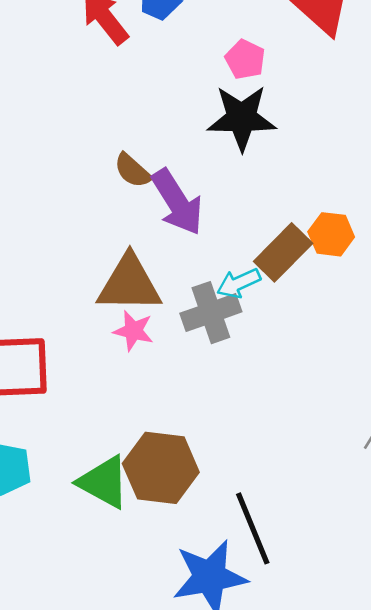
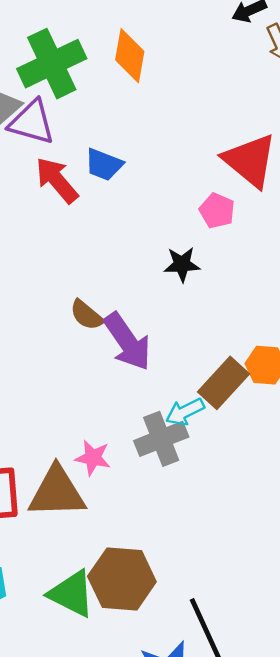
pink pentagon: (245, 59) -> (217, 211), moved
black star: (242, 118) -> (182, 264), size x0.6
brown triangle: (129, 284) -> (57, 492), moved

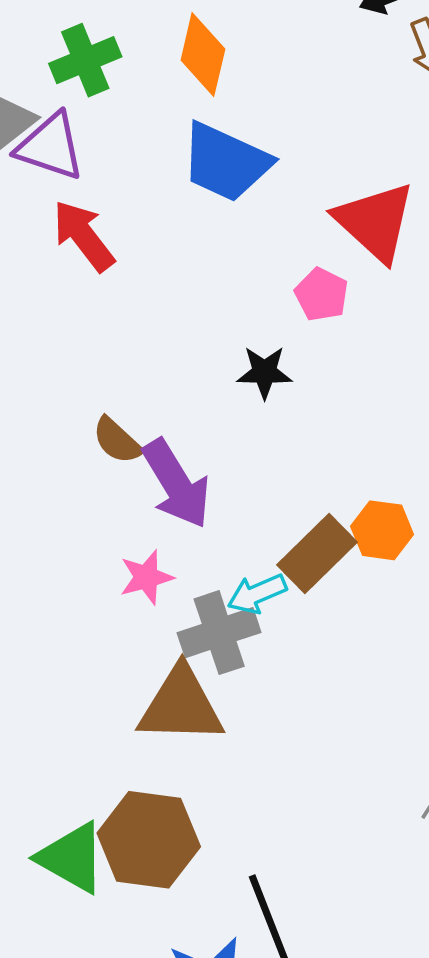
green cross: (52, 64) -> (85, 60), size x0.7
blue trapezoid: (104, 165) -> (226, 162), moved, size x1.6
pink star: (93, 458) -> (146, 577), moved, turned -30
brown triangle: (57, 492) -> (181, 705), moved

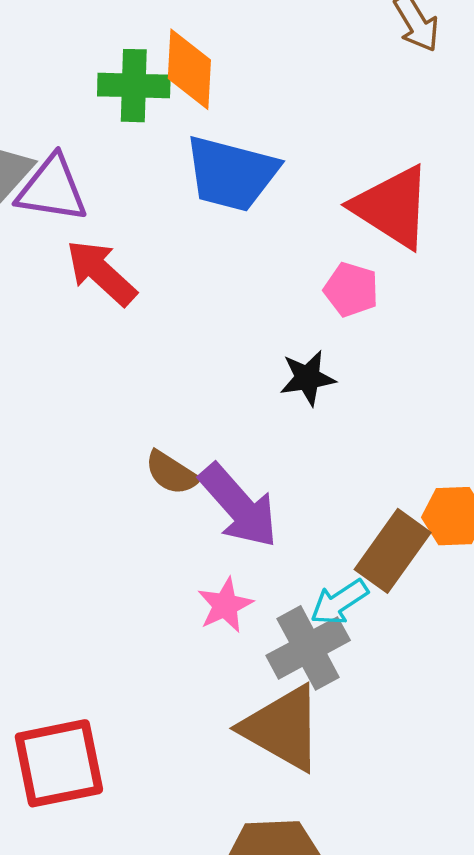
green cross: (85, 60) -> (134, 86), moved, turned 34
brown triangle: (181, 705) -> (283, 728), turned 38

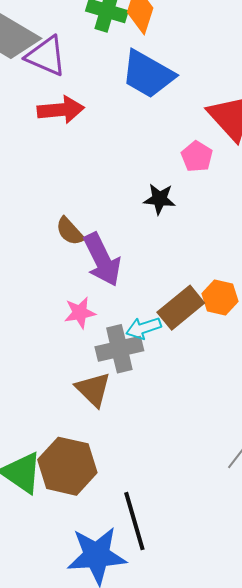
red arrow: (101, 273) -> (61, 110), turned 117
brown triangle: (283, 728) -> (93, 389), size x0.7

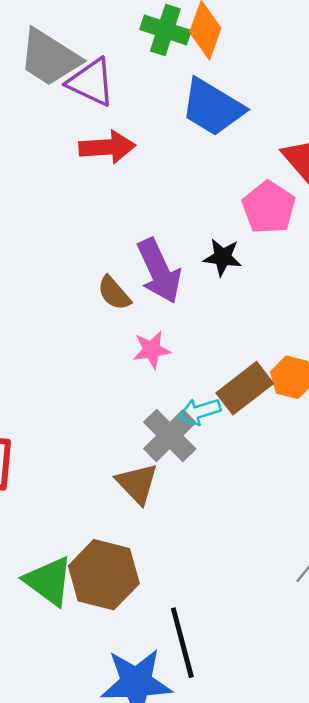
pink pentagon: (197, 156) -> (269, 207), size x1.4
purple arrow: (102, 260) -> (159, 271), moved
pink star: (80, 313) -> (152, 350), moved
gray cross: (119, 349) -> (170, 436), turned -33

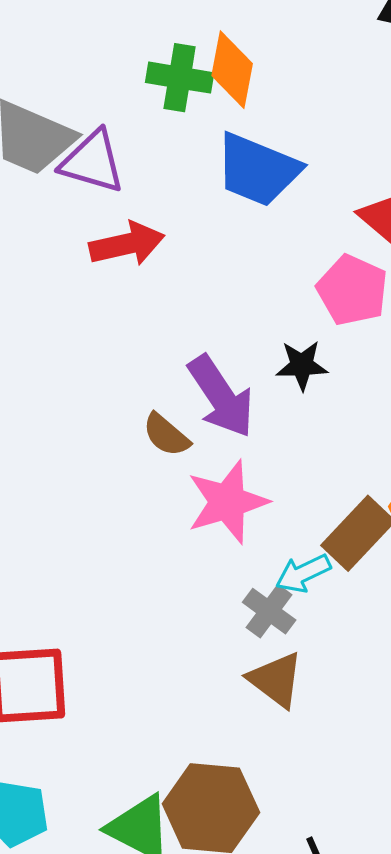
pink star: (152, 350) -> (227, 502), size x1.6
gray cross: (170, 436) -> (269, 611), size x0.7
brown triangle: (137, 483) -> (276, 680), moved

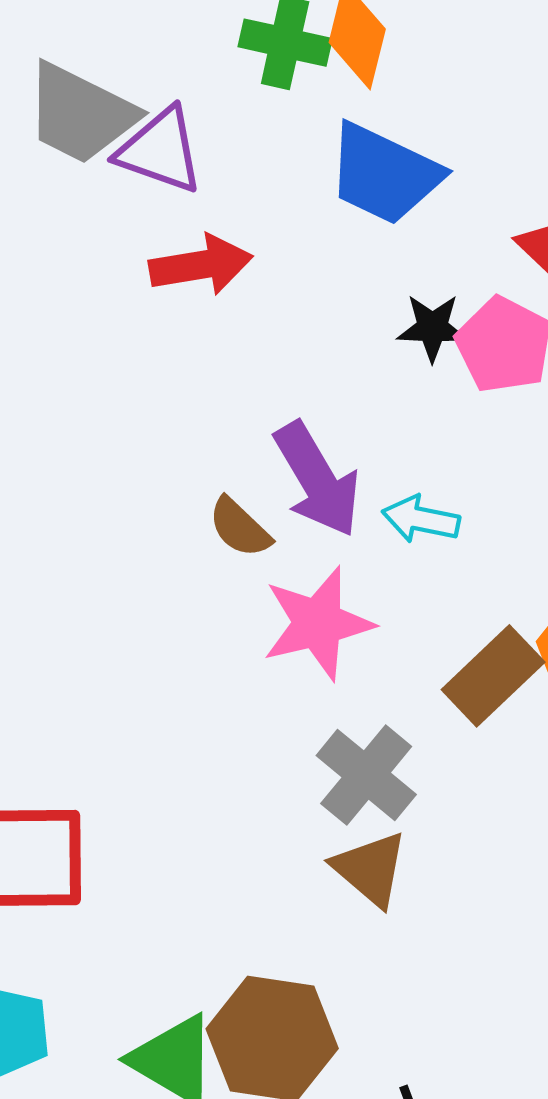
black star: (302, 365) -> (432, 328), moved
cyan arrow: (303, 573) -> (421, 519), moved, turned 34
gray cross: (269, 611) -> (366, 775), size x1.4

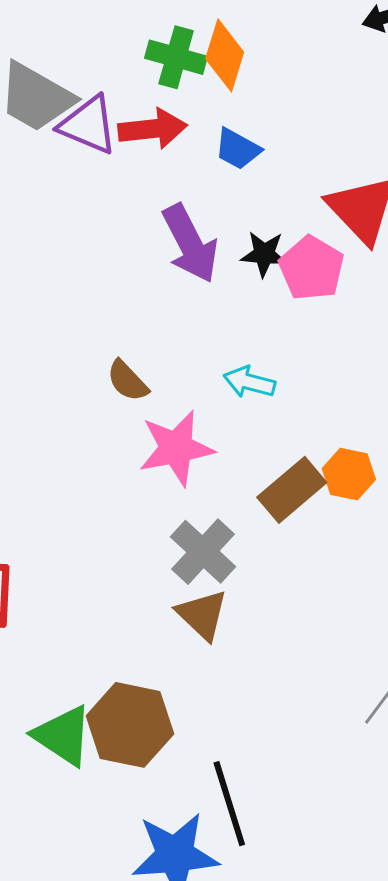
blue trapezoid: (384, 174) -> (238, 149), size x0.6
red arrow: (201, 265) -> (153, 129), moved
purple arrow: (317, 479) -> (190, 244), moved

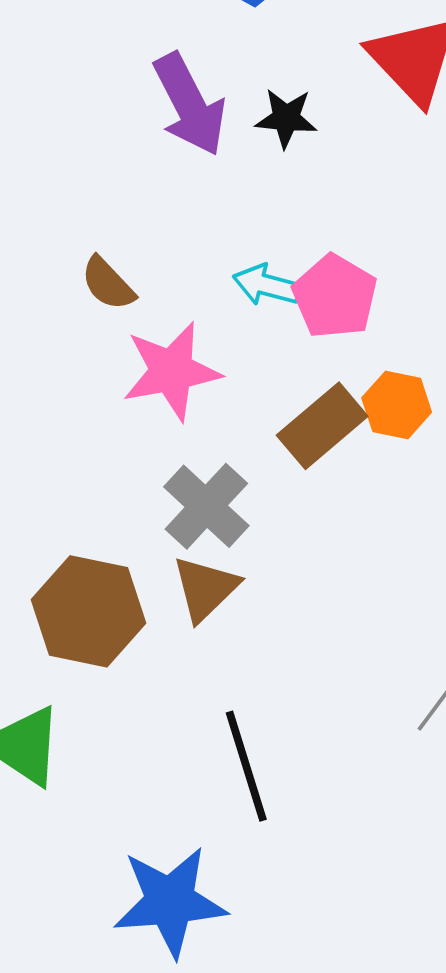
pink pentagon: (312, 268) -> (335, 296), moved
brown triangle: (202, 615) -> (205, 588), turned 32
brown hexagon: (130, 725) -> (89, 611), moved
black line: (229, 804) -> (246, 766), moved

